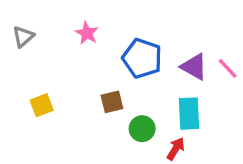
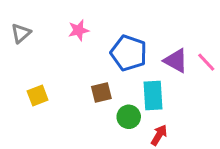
pink star: (87, 33) -> (79, 30), turned 30
cyan rectangle: (189, 114) -> (153, 96), moved

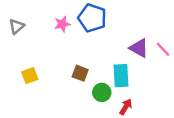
blue pentagon: (129, 53) -> (92, 18), moved
brown square: (101, 92) -> (80, 73), turned 35

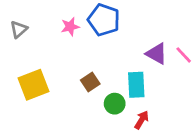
brown square: (80, 73) -> (90, 82), turned 35
yellow square: (30, 76) -> (34, 85), size x1.6

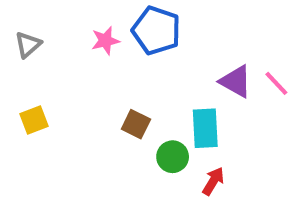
brown square: (90, 82) -> (136, 124), turned -30
yellow square: (34, 85) -> (34, 120), moved, size x0.6

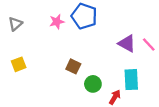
cyan rectangle: (205, 128) -> (131, 80), moved

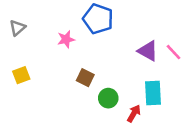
pink star: (57, 22) -> (66, 39), moved

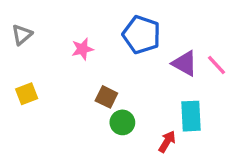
blue pentagon: (98, 19) -> (142, 35), moved
green circle: (108, 98) -> (122, 122), moved

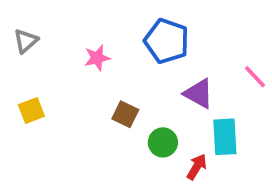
purple triangle: (185, 63) -> (199, 94), moved
green circle: (122, 122) -> (163, 142), moved

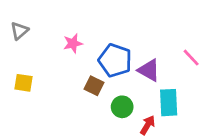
blue pentagon: (167, 41) -> (115, 60), moved
yellow square: (31, 111) -> (24, 83), turned 30

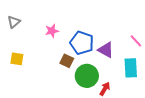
cyan rectangle: (169, 103) -> (131, 68), moved
green circle: (122, 107) -> (87, 76), size x1.5

